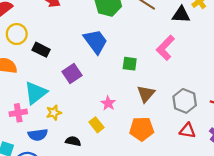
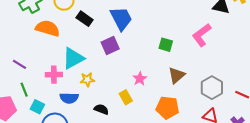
blue trapezoid: (96, 41) -> (121, 18), moved

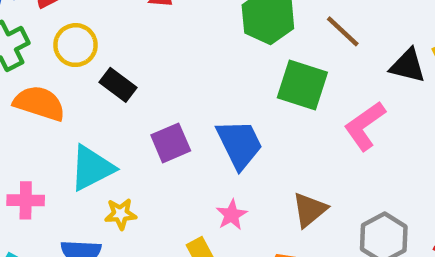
blue trapezoid: (121, 18) -> (239, 144), moved
green square: (166, 45) -> (302, 85), moved, size x1.6
pink cross: (54, 75) -> (26, 200), moved

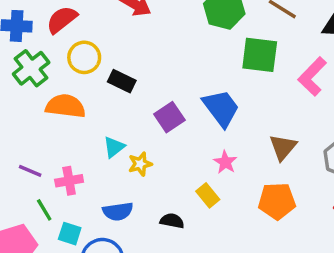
cyan triangle: (92, 168) -> (114, 147), size x0.6
yellow star: (121, 214) -> (140, 164), moved

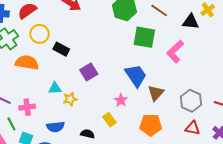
blue trapezoid: (221, 108) -> (136, 76), moved
cyan triangle: (114, 147) -> (55, 88), turned 32

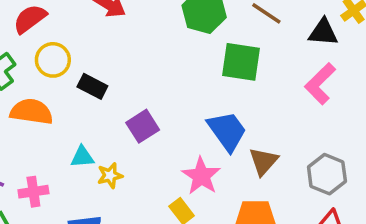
pink L-shape: (175, 52) -> (320, 84), moved
pink star: (121, 100) -> (201, 176), size x1.5

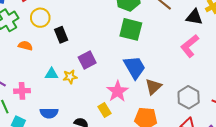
green square: (241, 62) -> (131, 29), moved
black rectangle: (92, 86) -> (61, 35), turned 35
orange semicircle: (31, 112) -> (25, 46), size x0.6
yellow star: (110, 176) -> (70, 77), moved

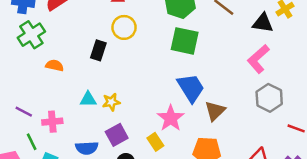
yellow circle: (40, 18) -> (124, 27), moved
black rectangle: (61, 35) -> (98, 50), turned 42
purple square: (87, 60) -> (117, 135), moved
gray hexagon: (189, 97) -> (269, 98), moved

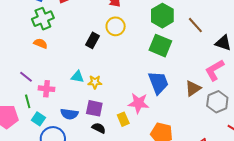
orange semicircle: (55, 65) -> (41, 43), moved
brown triangle: (215, 111) -> (193, 88), moved
pink star: (171, 118) -> (138, 103), turned 30
purple square: (117, 135) -> (94, 108), turned 30

